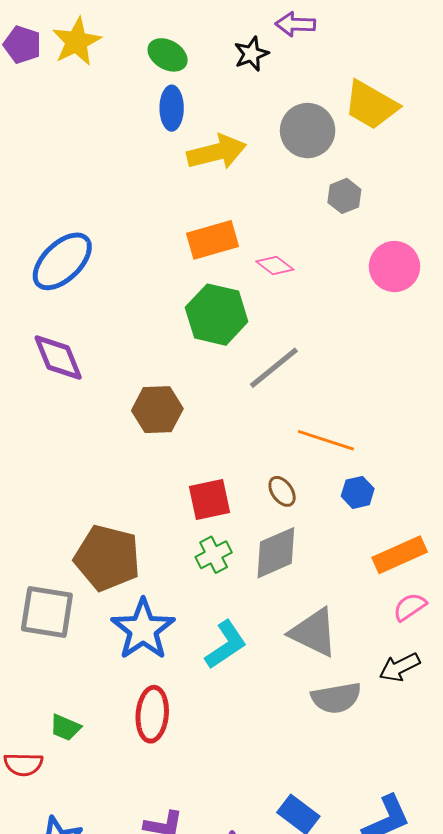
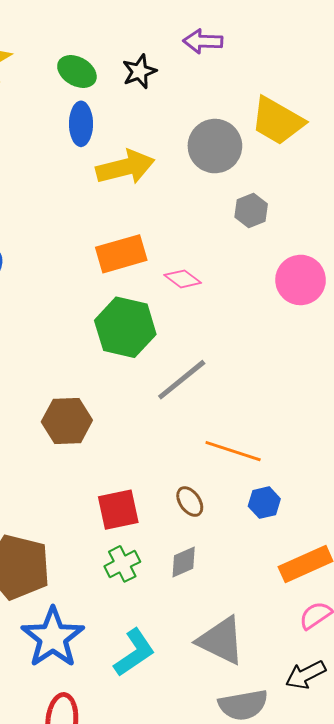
black star: (251, 54) -> (139, 72), moved
gray diamond: (276, 553) -> (184, 562), size x0.6

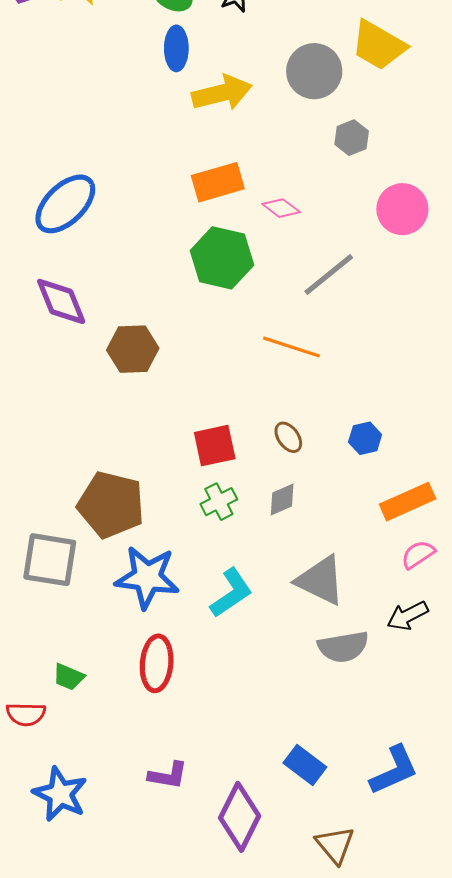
gray line: (182, 380) -> (329, 274), moved
brown hexagon: (67, 421) -> (133, 349), moved
orange line: (233, 451) -> (291, 347), moved
blue star: (53, 637) -> (147, 577), turned -30

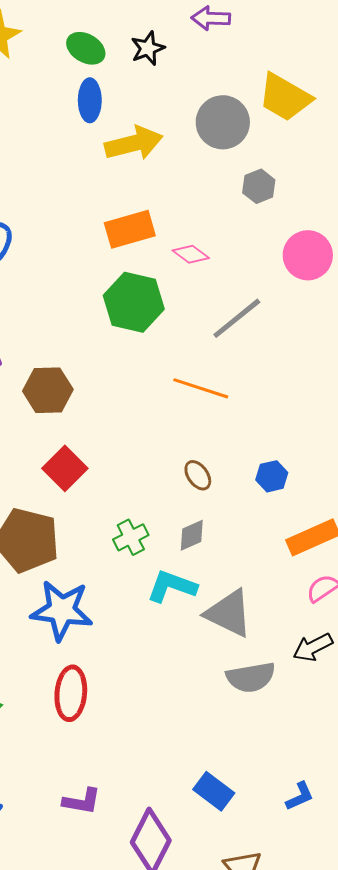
red square: (215, 446) -> (65, 468), moved, turned -33
cyan L-shape: (231, 593) -> (172, 586), moved, turned -126
blue L-shape: (394, 770) -> (300, 796), size x0.6

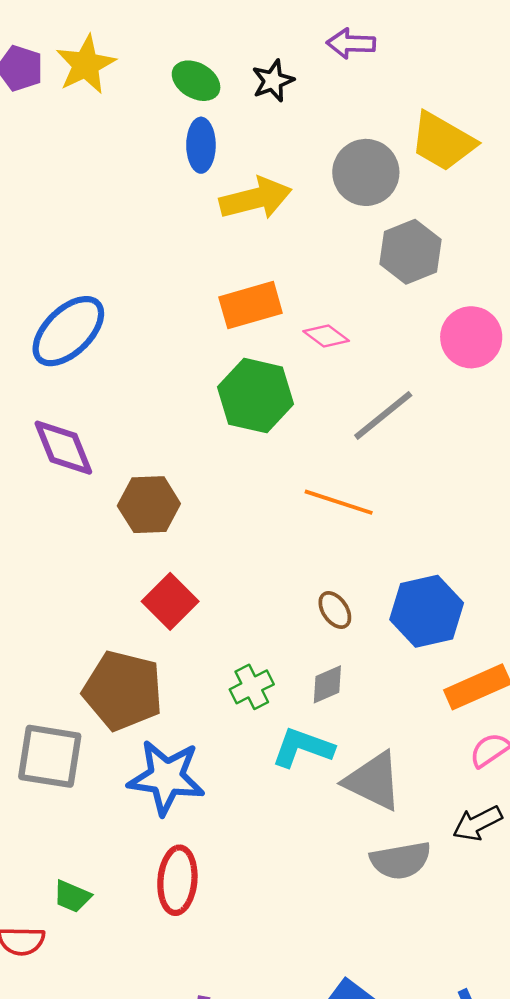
gray hexagon: (259, 186) -> (410, 252), size x1.5
blue hexagon: (272, 476) -> (427, 611), size x1.8

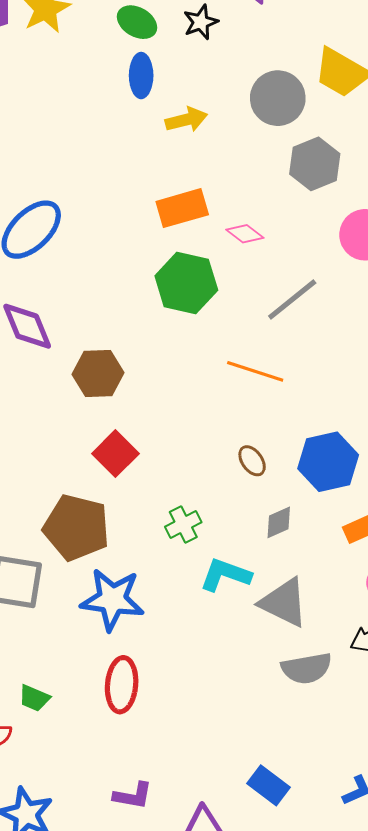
yellow arrow: (256, 198) -> (186, 120), size x0.7
gray diamond: (327, 684) -> (279, 522), moved

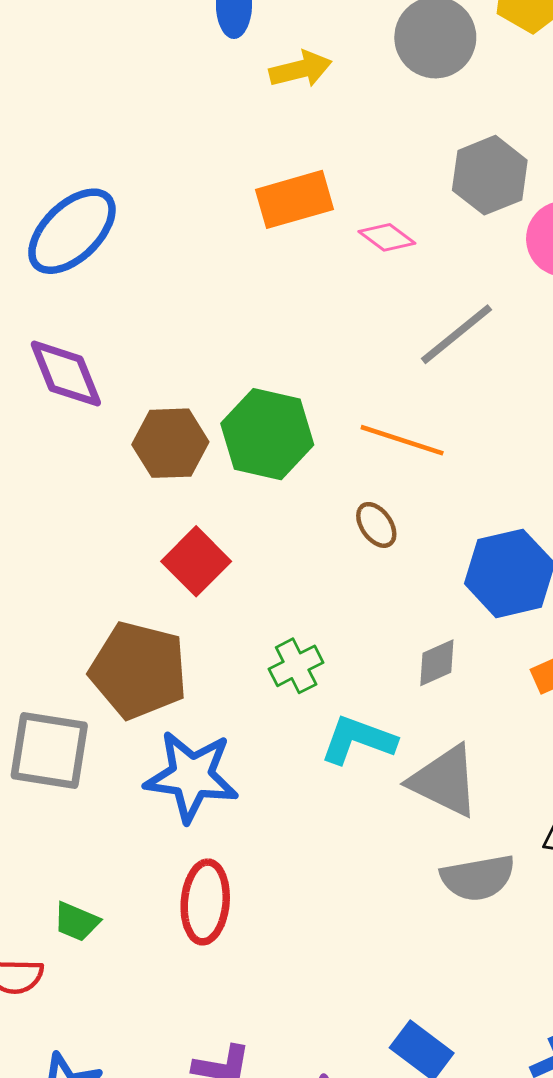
gray hexagon: (315, 164) -> (490, 175), moved
green hexagon: (186, 283) -> (267, 434), moved
brown ellipse: (252, 461) -> (376, 525), moved

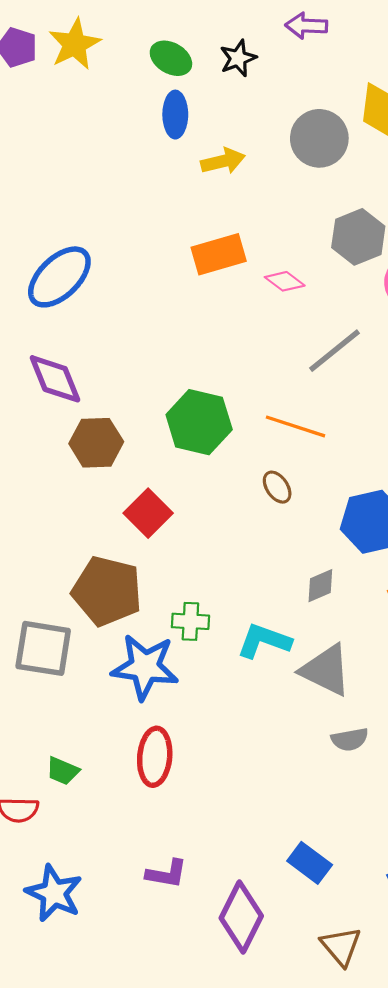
brown hexagon: (170, 443) -> (96, 443), moved
green cross: (296, 666) -> (190, 621), moved, turned 30
gray semicircle: (478, 878) -> (350, 739), size x0.7

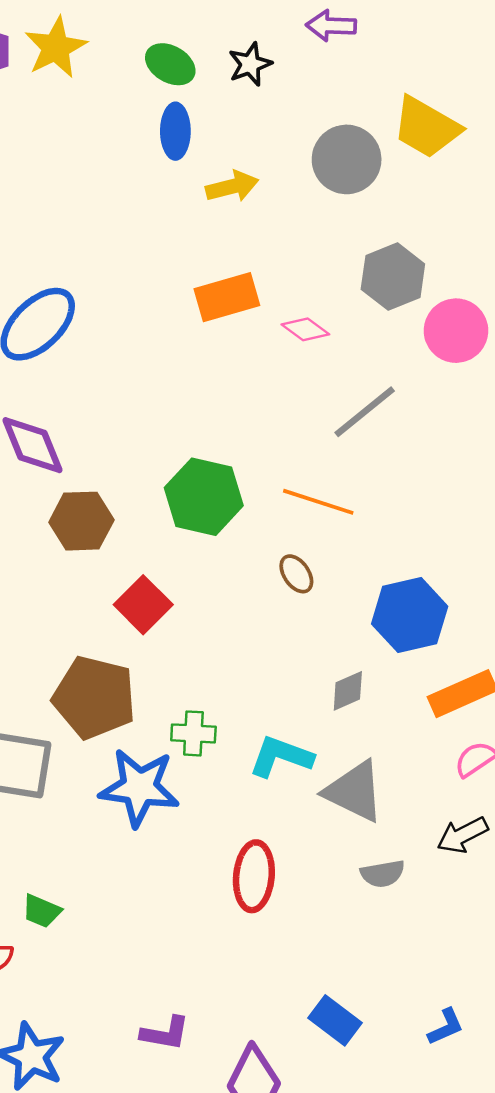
red ellipse: (155, 757) -> (254, 876), moved

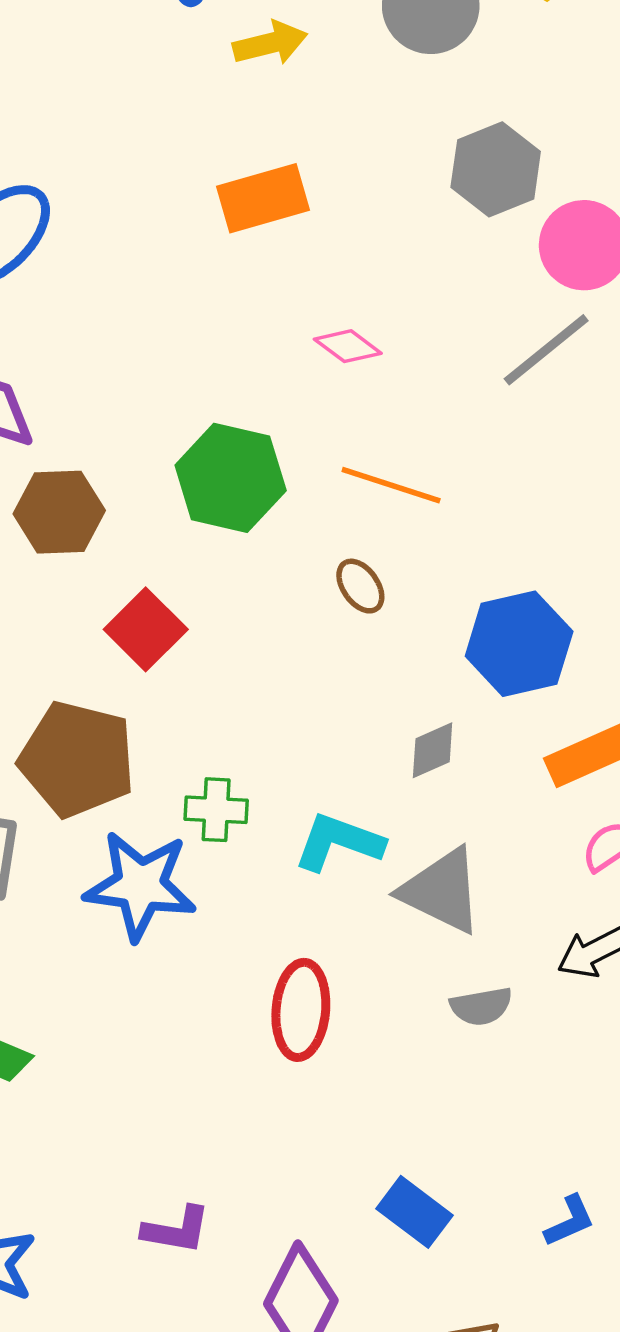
pink diamond: (305, 329) -> (348, 346), moved
gray line: (365, 412) -> (546, 350), moved

